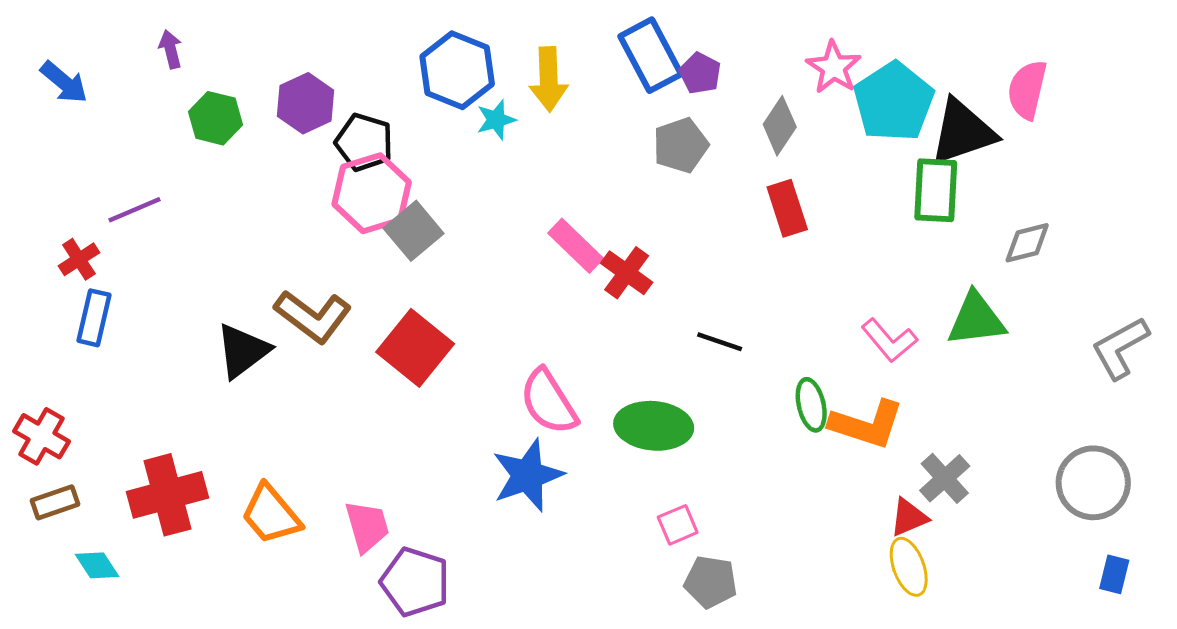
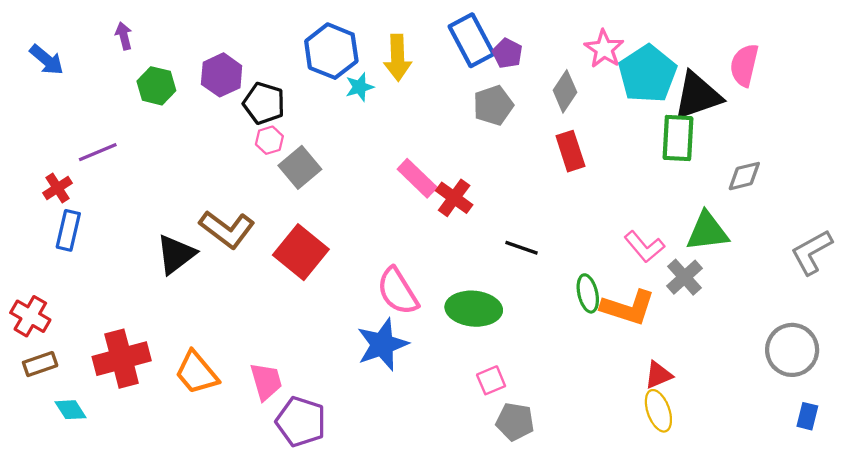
pink hexagon: (372, 193) -> (269, 140), size x0.5
gray cross: (945, 478) -> (684, 277), moved

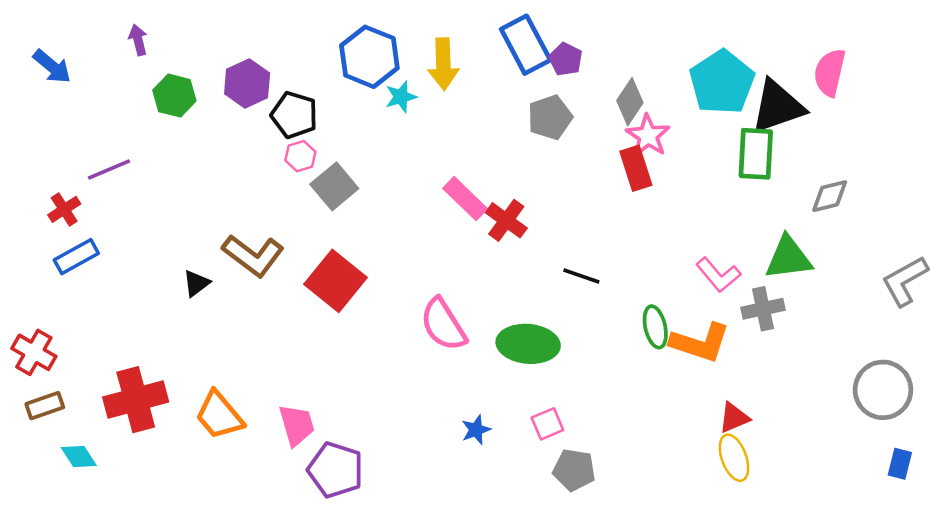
pink star: (604, 49) -> (648, 136), moved
blue rectangle: (68, 230) -> (76, 257), turned 48
black triangle: (176, 254) -> (196, 283), size x0.6
gray cross: (684, 277) -> (763, 309), turned 30
blue star: (382, 344) -> (476, 430), moved, size x0.5

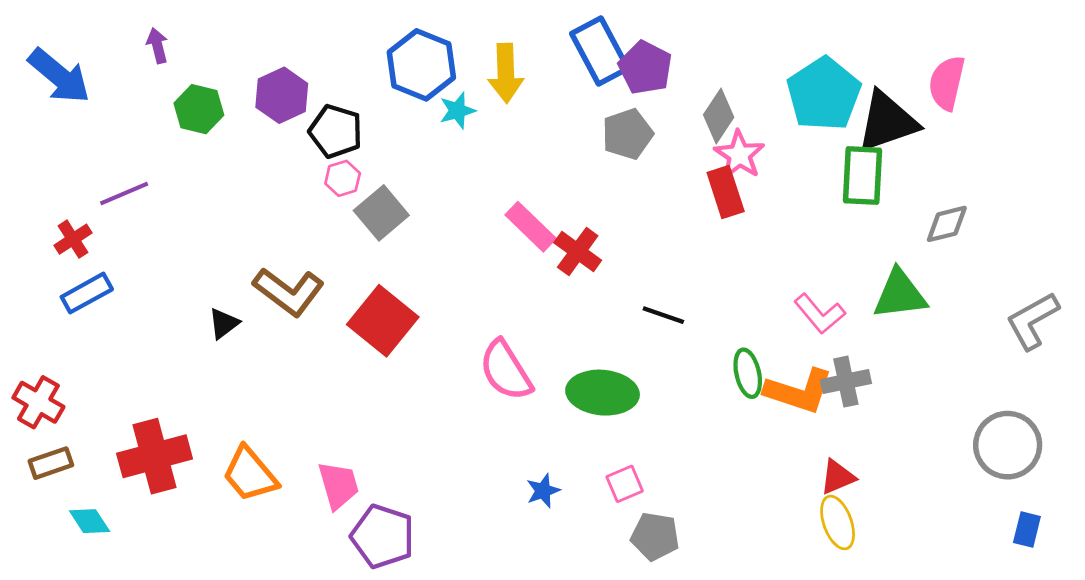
purple pentagon: (566, 59) -> (645, 68), size x1.4
blue arrow: (52, 66) -> (59, 76), size x1.4
gray cross: (763, 309) -> (846, 382), moved

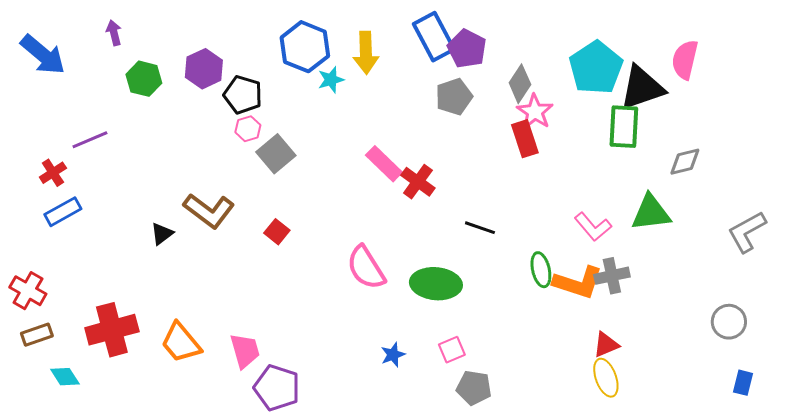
red square: (383, 321) -> (277, 232), size x0.5
gray circle: (1008, 445) -> (729, 322), size x0.7

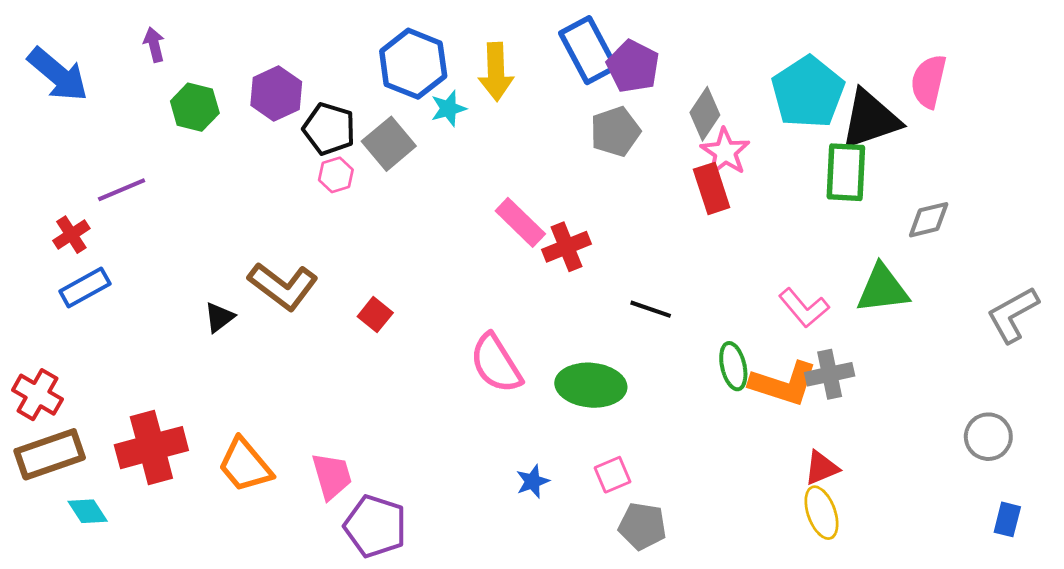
gray square: (276, 154) -> (389, 144), moved
red cross: (418, 182) -> (566, 247), turned 32
brown rectangle: (37, 335) -> (50, 454), size x1.6

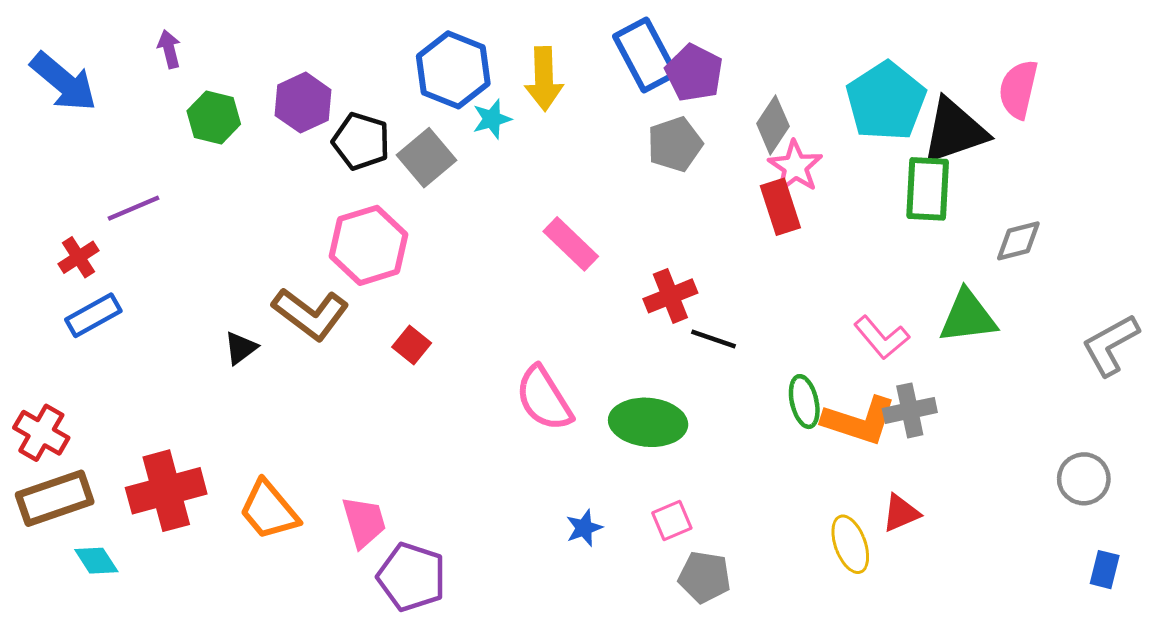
pink hexagon: (336, 175) -> (368, 245), moved, size x2.0
red cross: (566, 247) -> (670, 296), moved
yellow ellipse: (821, 513) -> (850, 544), moved

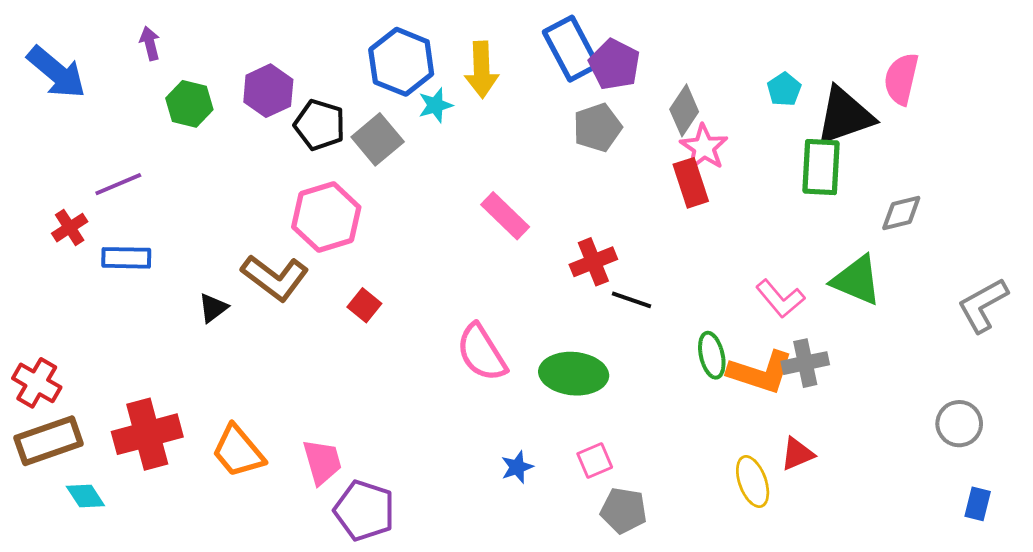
cyan pentagon: (886, 101) -> (784, 89), size x0.5
blue rectangle: (93, 315) -> (126, 258), moved, turned 30
green triangle: (968, 317) -> (857, 280), turned 30

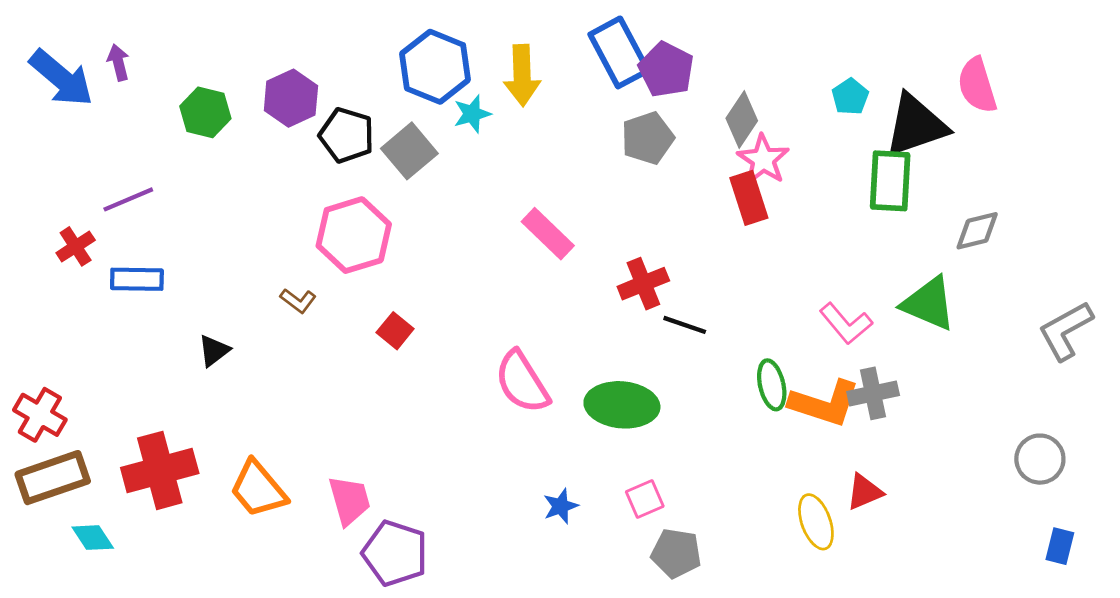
purple arrow: (150, 43) -> (118, 62), moved
pink semicircle: (901, 79) -> (977, 85), turned -30
brown L-shape: (275, 278) -> (298, 301), size x0.5
black triangle: (213, 308) -> (214, 351), moved

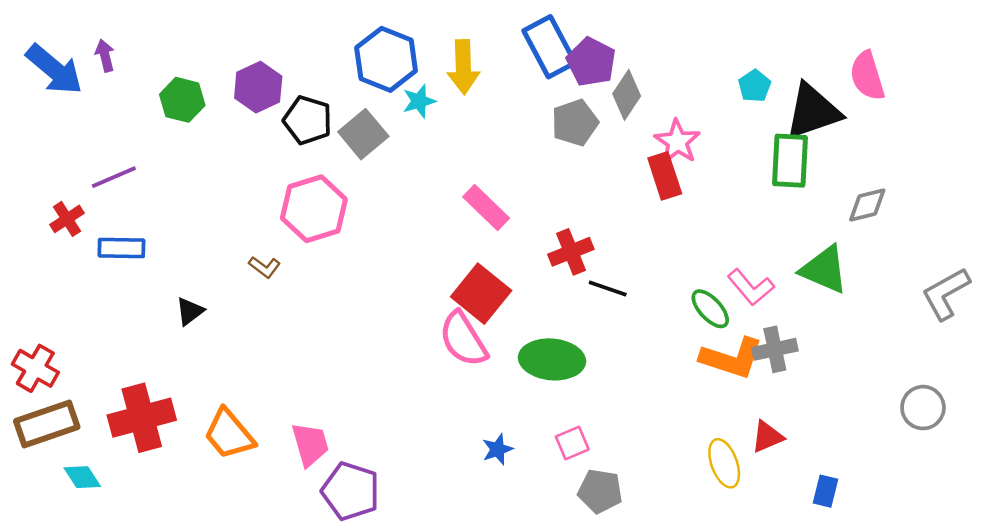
gray diamond: (742, 120) -> (627, 95), moved
red square: (395, 331) -> (481, 294), moved, size x1.8
green ellipse: (772, 385) -> (710, 309), moved, turned -30
blue rectangle: (1060, 546) -> (825, 491), moved

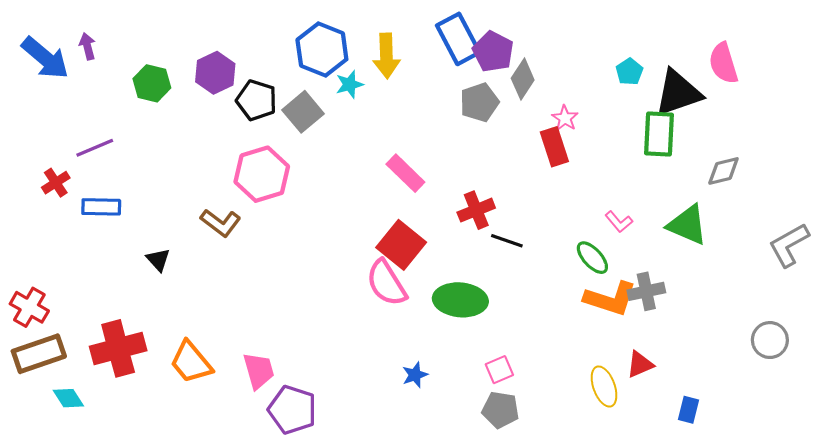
pink star: (677, 142) -> (565, 118), size x0.7
brown L-shape: (265, 267) -> (221, 223), size x1.5
pink L-shape: (751, 287) -> (619, 222), moved, size x0.7
black triangle: (190, 311) -> (158, 260), turned -35
pink square: (572, 443) -> (499, 370), moved

